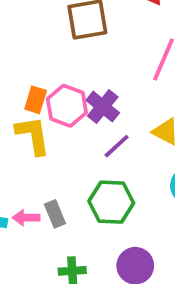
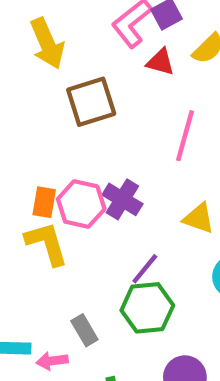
purple line: (117, 146) -> (145, 269), moved
pink arrow: (26, 218) -> (52, 361), moved

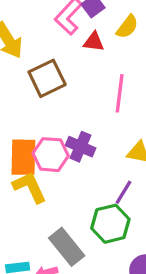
orange rectangle: (44, 202) -> (23, 157), size x1.6
purple line: (145, 269) -> (123, 192), moved
gray rectangle: (84, 330) -> (67, 247), size x1.6

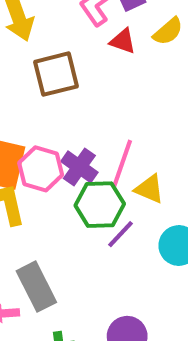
pink line: (120, 93) -> (122, 163), moved
green hexagon: (110, 224) -> (100, 205), moved

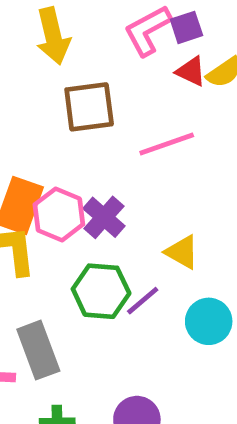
red triangle: (123, 41) -> (191, 71), moved
pink line: (122, 163) -> (167, 144), moved, turned 45
green hexagon: (100, 205) -> (101, 291), moved

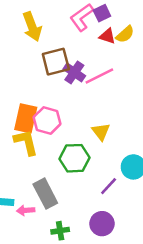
purple cross: (104, 217) -> (74, 72), moved
yellow triangle: (182, 252) -> (101, 132), moved, turned 30
purple line: (143, 301) -> (109, 186), moved

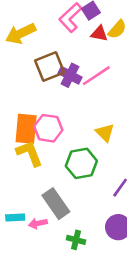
yellow arrow: (32, 27) -> (21, 34), turned 92
green cross: (60, 231) -> (76, 240), turned 30

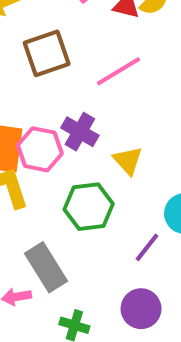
purple cross: (70, 75) -> (80, 132), moved

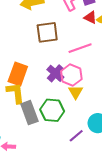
pink hexagon: (40, 149) -> (71, 75), moved
gray rectangle: (46, 267) -> (29, 113), moved

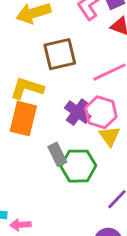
yellow L-shape: (16, 93) -> (27, 88), moved, turned -60
gray rectangle: (29, 113) -> (57, 154), moved, size x0.7

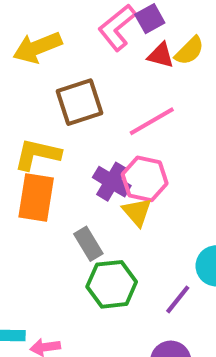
yellow triangle: (110, 136) -> (137, 212), moved
green hexagon: (78, 166) -> (112, 284), moved

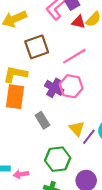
yellow triangle: (137, 212) -> (77, 129), moved
green hexagon: (112, 284) -> (58, 159), moved
purple line: (178, 299) -> (89, 137), moved

